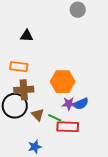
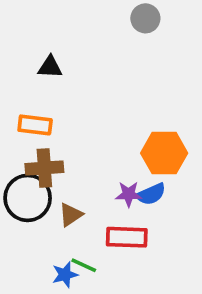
orange hexagon: (63, 82) -> (164, 153), moved
brown triangle: (38, 115) -> (71, 215), turned 40
green line: (55, 118) -> (84, 265), moved

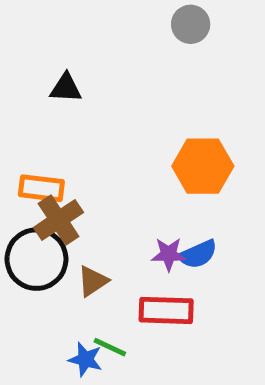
orange rectangle: (35, 125) -> (41, 188), moved
orange hexagon: (164, 153) -> (203, 166), moved
brown cross: (44, 168) -> (58, 220), turned -30
blue star: (65, 275) -> (85, 359), turned 30

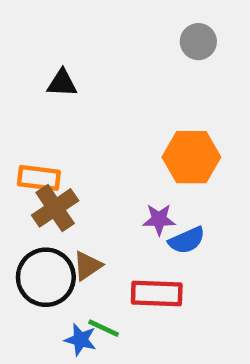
gray circle: (191, 24) -> (198, 42), moved
purple star: (169, 254) -> (159, 219), moved
black circle: (36, 259) -> (46, 277), moved

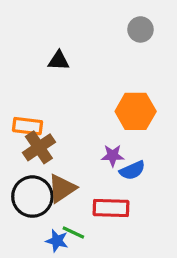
black triangle: (62, 83) -> (59, 61), moved
brown triangle: (87, 266) -> (62, 188), size x1.4

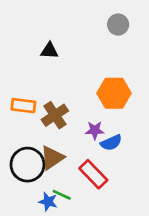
brown cross: (39, 147) -> (55, 115), moved
red rectangle: (111, 208) -> (93, 174), turned 44

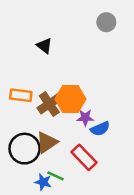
black triangle: (49, 51) -> (44, 46), turned 35
orange hexagon: (114, 93) -> (70, 99), moved

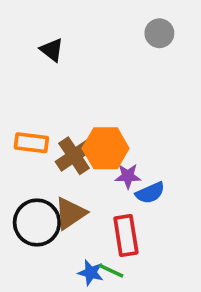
black triangle: (44, 46) -> (52, 50), moved
red rectangle: (84, 157) -> (126, 235), turned 35
green line: (56, 176) -> (111, 271), moved
blue star: (43, 182) -> (91, 273), moved

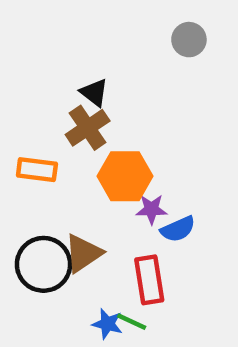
black triangle: (52, 50) -> (94, 92), moved
brown cross: (74, 156) -> (88, 128), moved

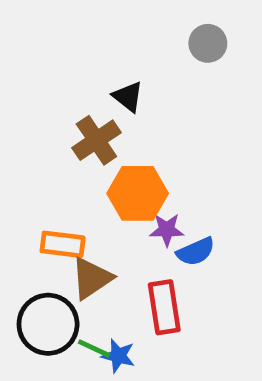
black triangle: (94, 92) -> (128, 97), moved
orange rectangle: (37, 170) -> (63, 244), moved
black circle: (44, 264) -> (48, 324), moved
green line: (132, 322) -> (94, 348), moved

